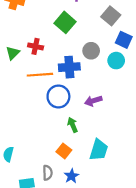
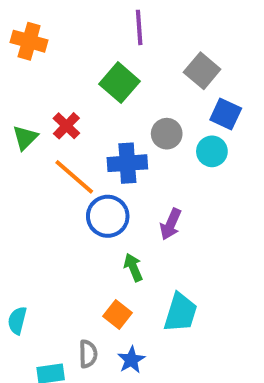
red cross: (36, 46) -> (66, 126), turned 32
orange line: (40, 75) -> (74, 177), turned 45
purple arrow: (93, 101) -> (171, 224), turned -49

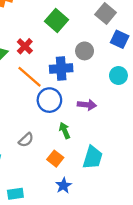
cyan circle: (212, 151) -> (118, 76), moved
purple arrow: (171, 224) -> (87, 105), turned -108
gray semicircle: (88, 354) -> (26, 140), moved, turned 49

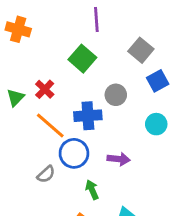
blue square: (120, 39) -> (158, 81), turned 36
gray semicircle: (26, 140) -> (46, 174), moved

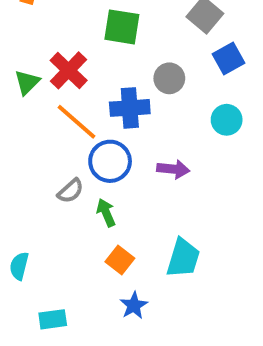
green square: (82, 59) -> (122, 27), turned -32
red cross: (45, 89) -> (69, 70), size x1.4
green arrow: (92, 190) -> (106, 213), moved

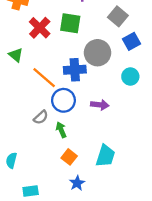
red cross: (69, 70) -> (40, 28), moved
gray circle: (169, 78) -> (97, 53), size x1.5
green triangle: (27, 82) -> (16, 55), turned -35

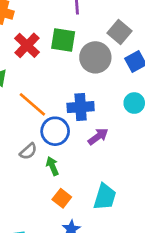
gray circle: (97, 53) -> (95, 57), moved
blue cross: (75, 70) -> (81, 107), moved
purple arrow: (100, 105) -> (98, 137), turned -42

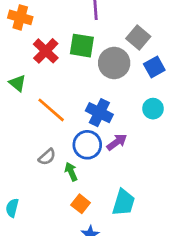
blue cross: (81, 107) -> (99, 113), turned 30
blue circle: (55, 131) -> (87, 145), moved

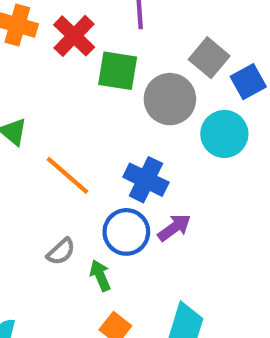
red cross: (46, 51) -> (74, 36), moved
blue square: (154, 67) -> (248, 82), moved
cyan circle: (153, 109) -> (224, 134), moved, size x1.4

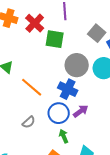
gray circle: (170, 99) -> (77, 65), moved
green arrow: (100, 276) -> (64, 136), moved

